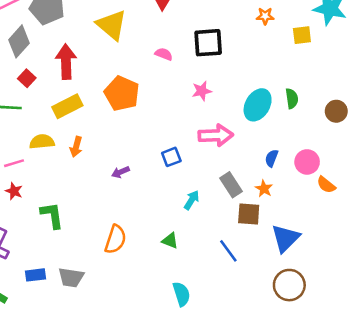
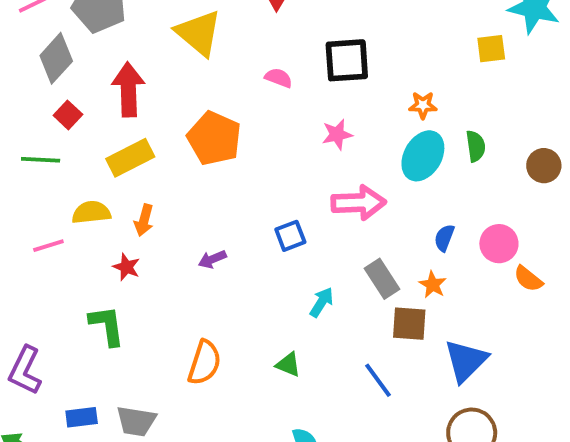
orange star: (265, 16) -> (423, 105), moved
red star: (14, 191) -> (126, 267), moved

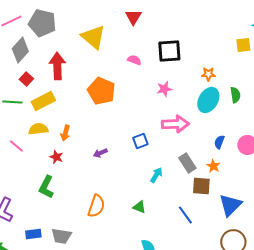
yellow rectangle: (130, 158) -> (43, 101), moved
pink line: (48, 246) -> (16, 146), turned 56
green L-shape: (107, 326) -> (46, 187), turned -145

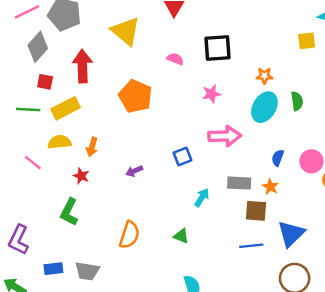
red square: (26, 79) -> (45, 82), turned -32
gray rectangle: (187, 163) -> (239, 183), turned -54
blue line: (185, 215) -> (251, 246), moved, turned -60

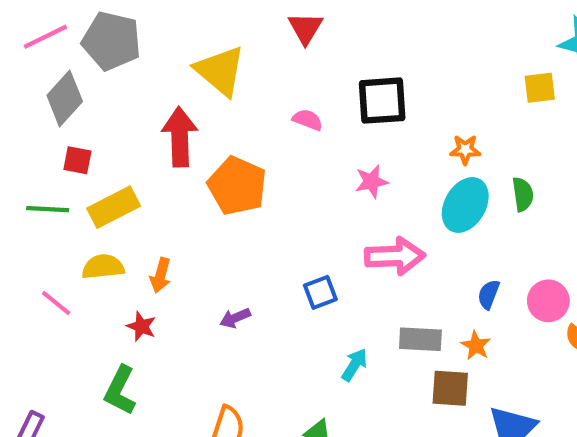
red arrow: (82, 66) -> (180, 137), moved

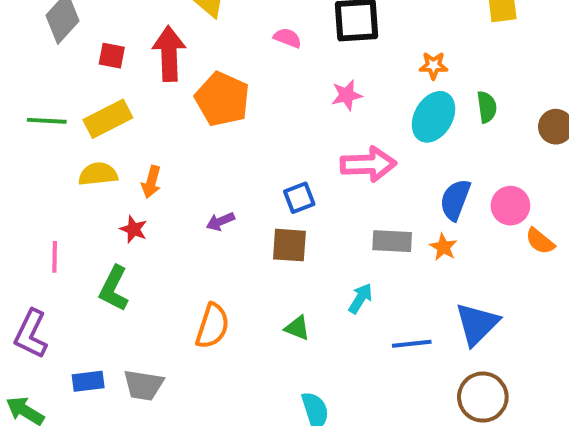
red square: (77, 160) -> (112, 56), moved
blue semicircle: (489, 294) -> (455, 200), size x1.5
pink line: (56, 303) -> (55, 257), moved, turned 52
cyan arrow: (354, 365) -> (360, 298), moved
brown square: (450, 388) -> (289, 245), moved

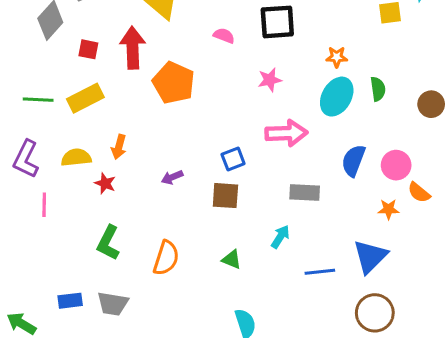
yellow semicircle: (98, 174) -> (76, 157), moved
orange star: (443, 247) -> (388, 209), moved, turned -30
green L-shape: (114, 289) -> (108, 243), moved
purple L-shape: (31, 334) -> (26, 159), moved

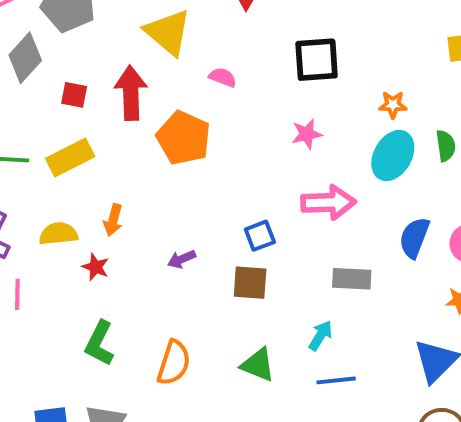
pink semicircle: (224, 36) -> (223, 77), moved
green triangle: (232, 260) -> (258, 365), size x1.4
blue line: (320, 272) -> (336, 380), moved

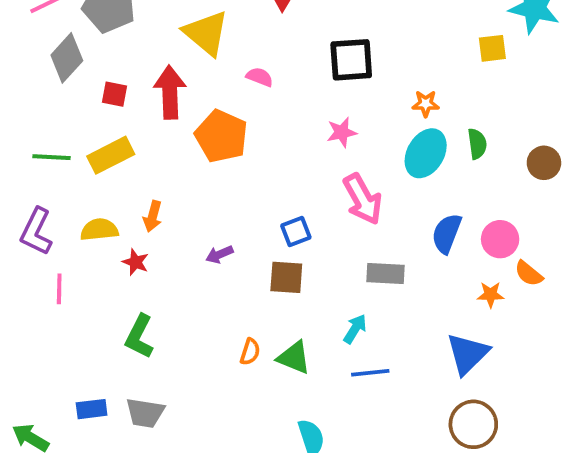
pink arrow: (328, 202) -> (363, 199), turned 63
orange semicircle: (174, 363) -> (250, 352), moved, size x0.6

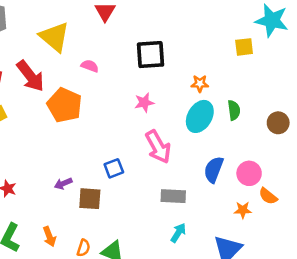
red arrow: (170, 92) -> (30, 76), turned 144
orange arrow: (153, 216) -> (49, 237), moved, turned -36
brown square: (286, 277) -> (90, 199), moved
cyan arrow: (355, 329) -> (178, 233), moved

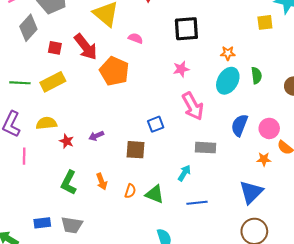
purple arrow: (63, 183) -> (96, 136), moved
cyan arrow: (178, 233) -> (184, 173), moved

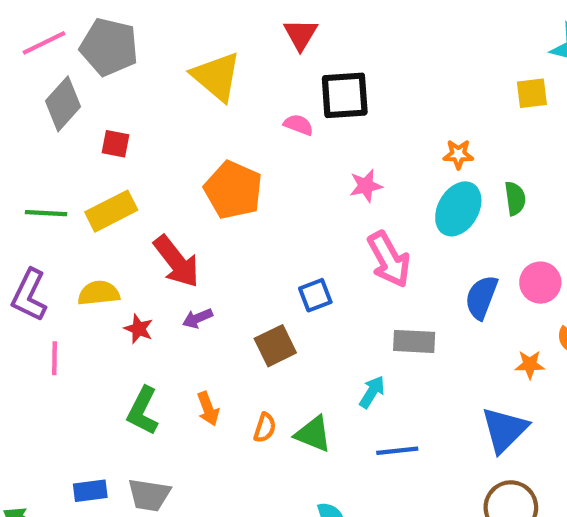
black square: (186, 29) -> (345, 95), moved
pink semicircle: (136, 38) -> (298, 125), moved
red arrow: (86, 47) -> (176, 262), moved
pink circle: (269, 128) -> (540, 283), moved
brown square: (136, 150) -> (275, 346), turned -30

